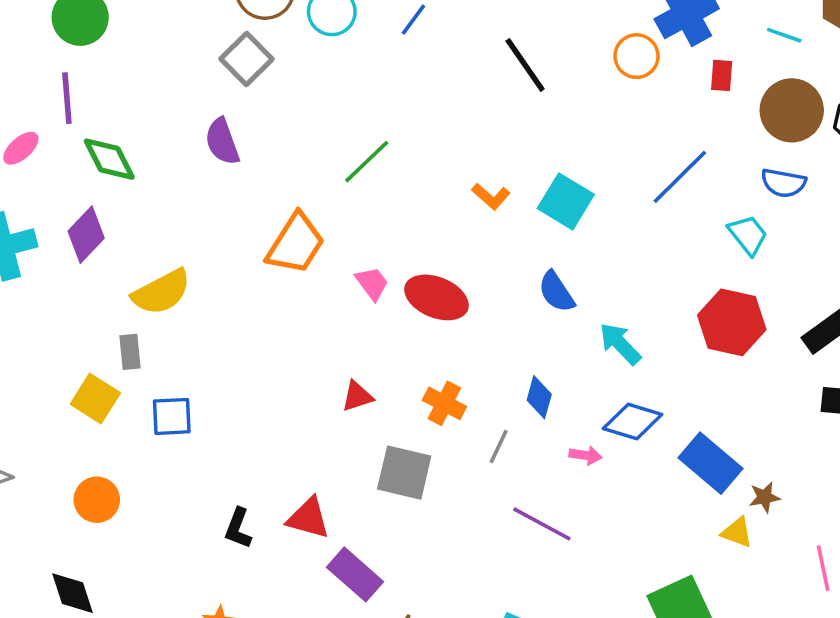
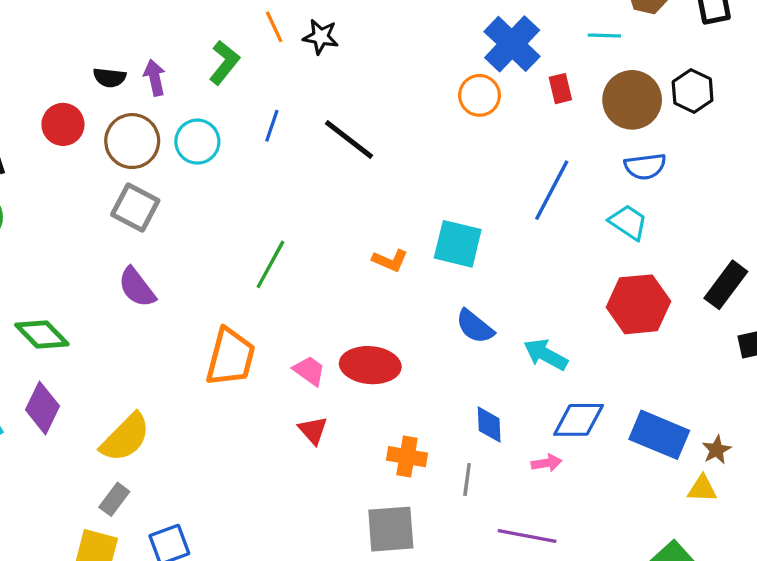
black line: (525, 65) -> (349, 139), moved
gray rectangle: (130, 352) -> (114, 499), turned 60
red triangle: (357, 396) -> (313, 430), moved, turned -36

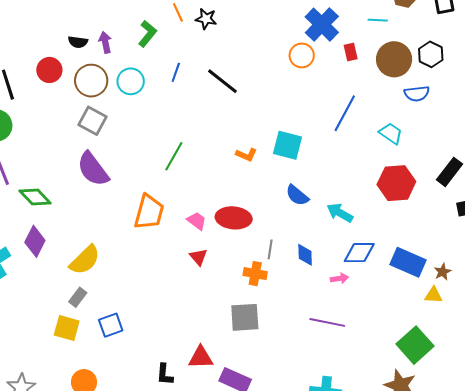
blue semicircle: (645, 166) -> (417, 94), moved
purple semicircle: (137, 287) -> (93, 169), size x1.4
gray line: (467, 480) -> (270, 249), moved

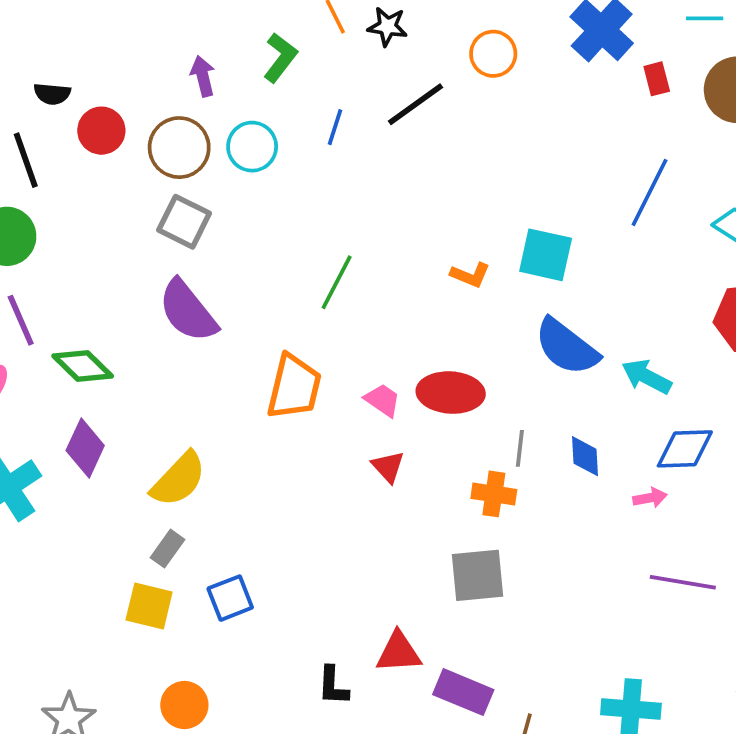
black semicircle: (78, 42) -> (52, 94), moved
orange circle: (302, 55) -> (493, 54), moved
black line: (222, 81) -> (415, 104), moved, turned -72
blue semicircle: (297, 195) -> (567, 347), size x1.5
purple line: (327, 322) -> (683, 582), moved

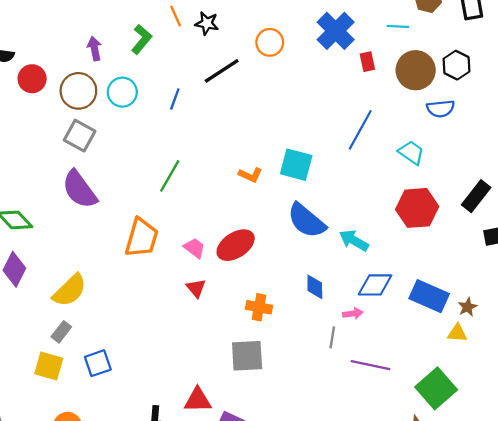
blue line: (335, 127) -> (175, 99), moved
red ellipse: (451, 393) -> (236, 245), turned -39
gray line: (520, 448) -> (332, 337), moved

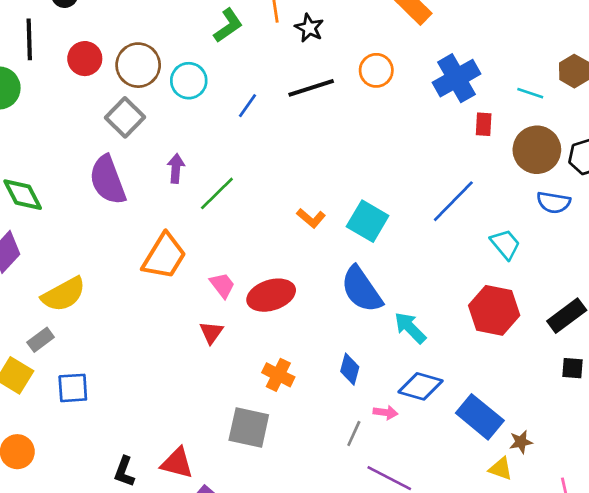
purple arrow: (94, 49) -> (176, 168), moved
red circle: (32, 79) -> (85, 59), moved

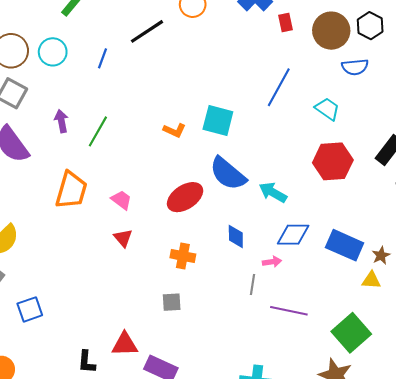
red ellipse: (271, 295) -> (185, 197), moved
gray square: (249, 428) -> (172, 302), size x0.6

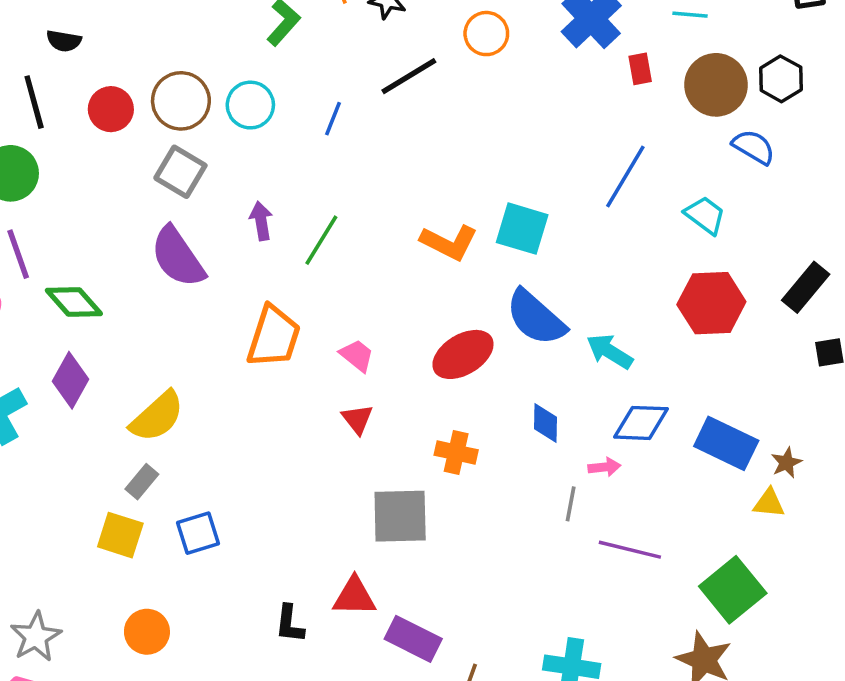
blue semicircle: (355, 67) -> (754, 147), turned -145
orange L-shape: (174, 130) -> (449, 242), size x1.5
gray square: (172, 302) -> (400, 516), moved, size x1.8

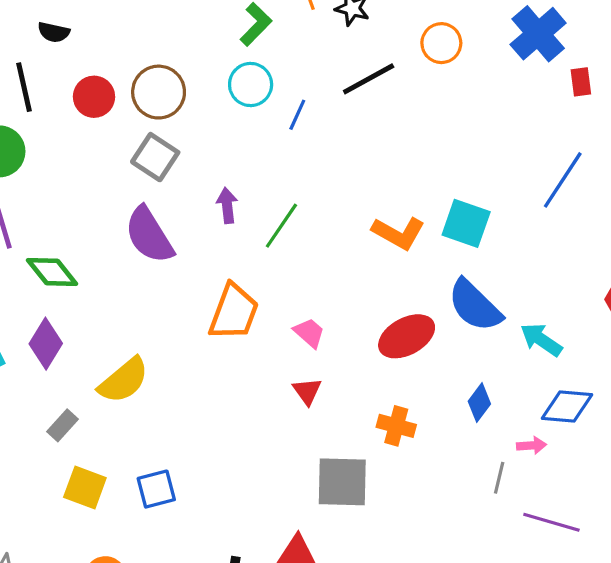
cyan circle: (250, 105) -> (251, 84), moved
blue diamond: (545, 423) -> (479, 403), turned 33
gray rectangle: (142, 482) -> (63, 425), moved

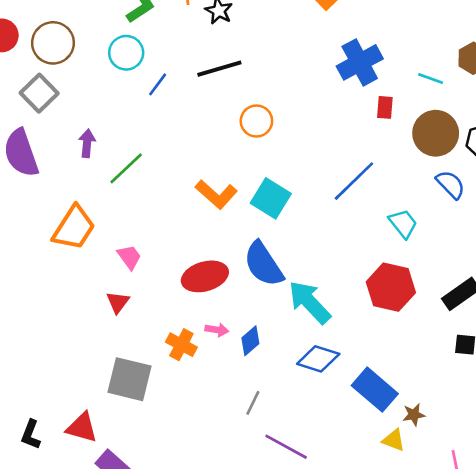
orange circle: (441, 43) -> (256, 121), moved
cyan arrow: (541, 340) -> (310, 302), size x1.4
pink arrow: (532, 445) -> (217, 330), moved

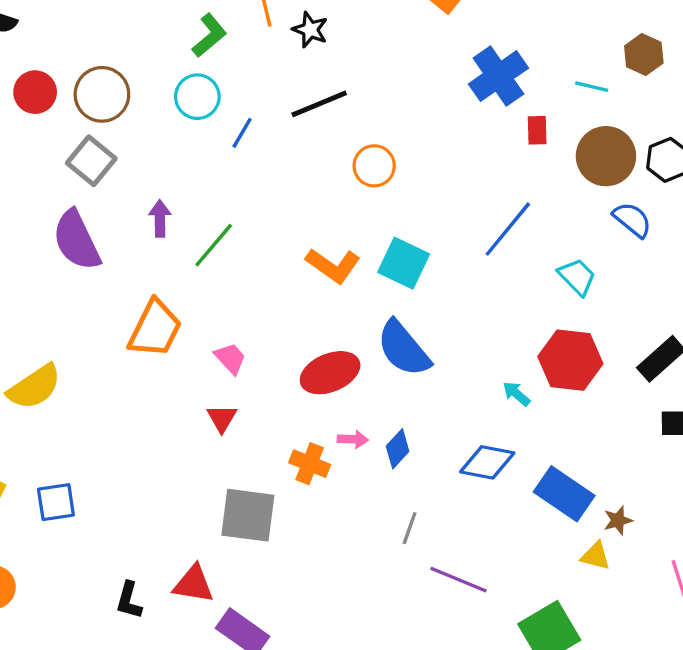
cyan arrow: (310, 302) -> (516, 394), moved, size x0.5

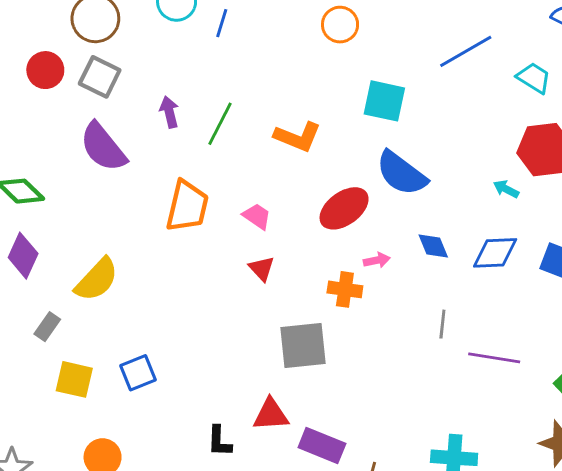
red circle: (35, 92) -> (45, 70), moved
blue line: (508, 229) -> (466, 51), turned 34
orange L-shape: (333, 266) -> (298, 137), moved
blue diamond: (398, 449) -> (433, 246), moved, turned -52

